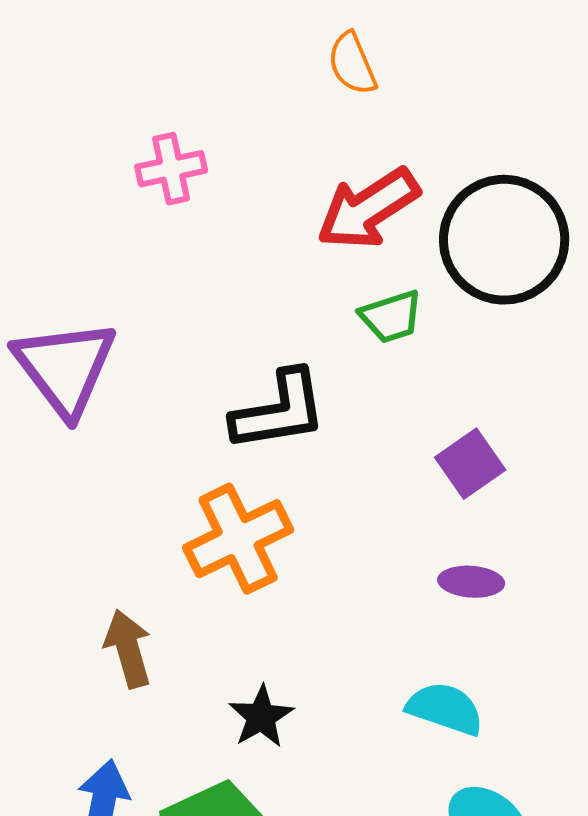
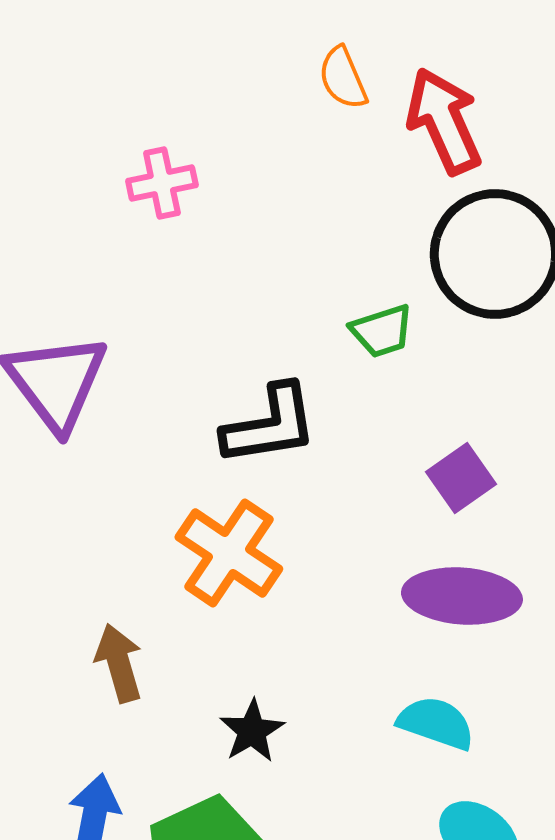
red arrow: (368, 209) -> (444, 121), moved, turned 99
orange cross: (238, 539) -> (229, 553), turned -30
purple ellipse: (471, 582) -> (462, 596), size x1.8

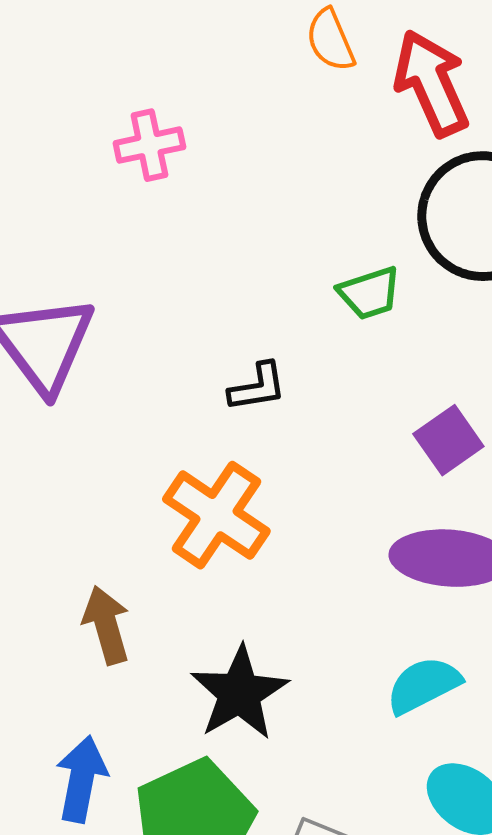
black L-shape: (270, 425) -> (257, 387), size x0.6
cyan semicircle: (436, 723) -> (423, 685), turned -46
black star: (252, 731) -> (239, 693), size x1.5

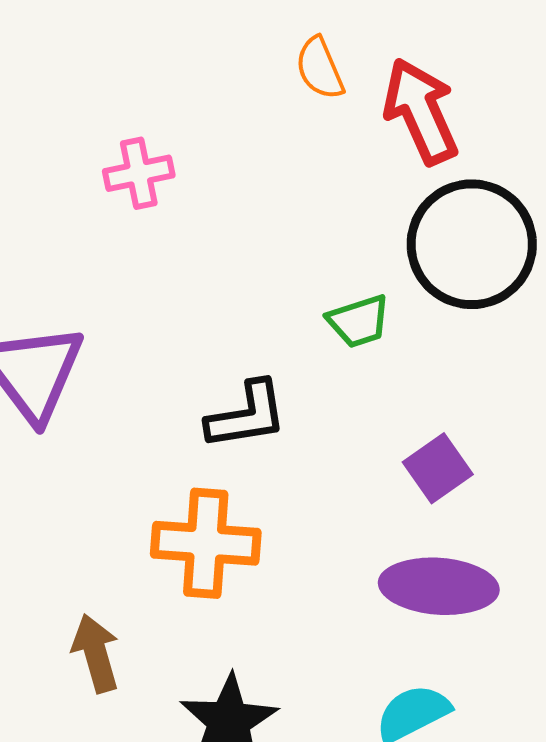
black L-shape: (257, 387) -> (247, 415), size x1.4
orange cross: (216, 515) -> (206, 543), turned -30

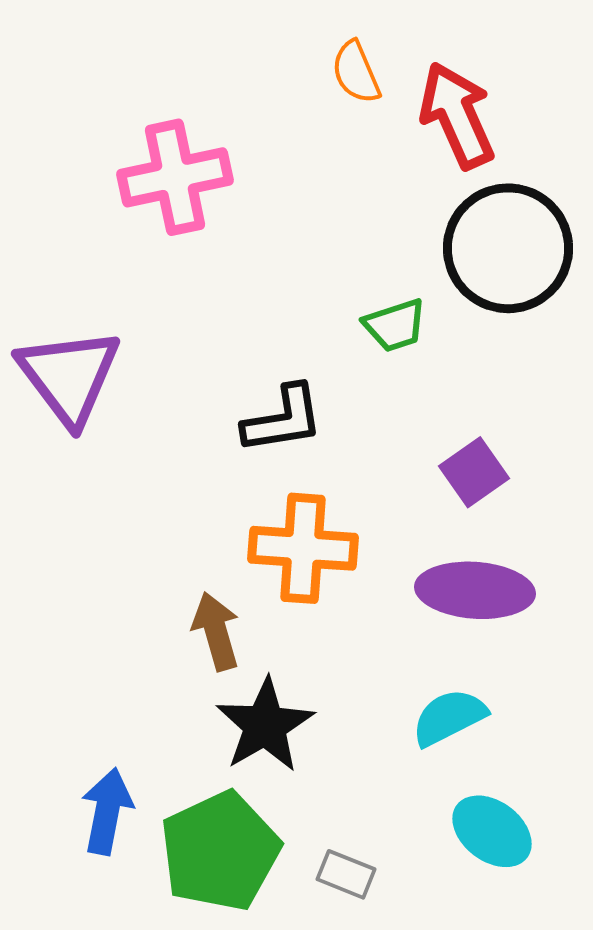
pink cross: (139, 173) -> (175, 177), size x1.6
orange cross: (206, 543) -> (303, 548), moved
brown arrow: (96, 653) -> (216, 631), moved

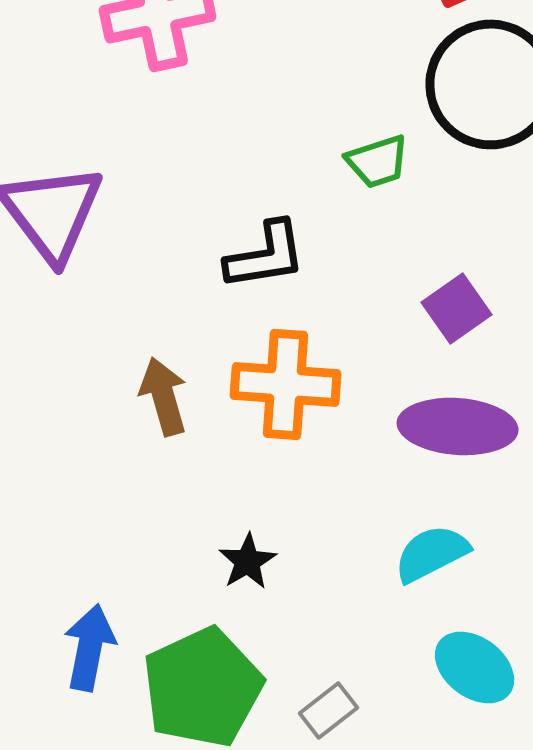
brown arrow: (216, 631) -> (164, 396), moved
black star: (265, 725) -> (248, 561), size x0.6
gray rectangle: (346, 874) -> (329, 710), turned -60

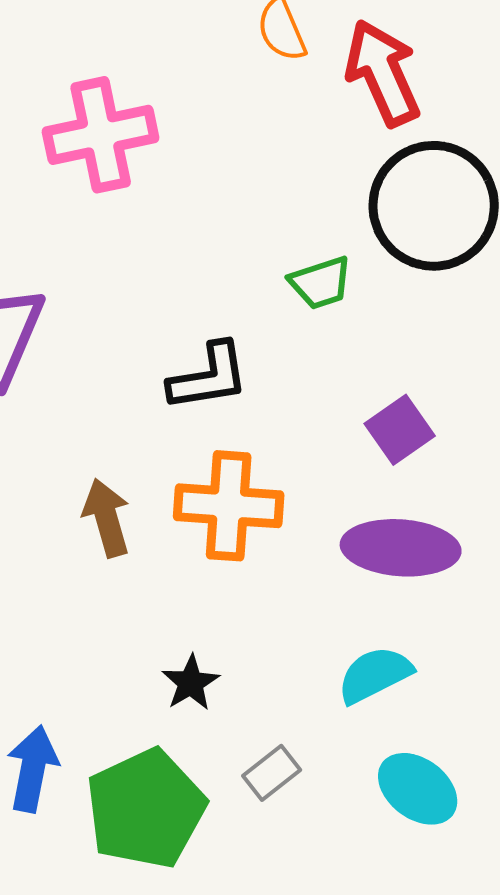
gray rectangle: (329, 710) -> (272, 773), moved

